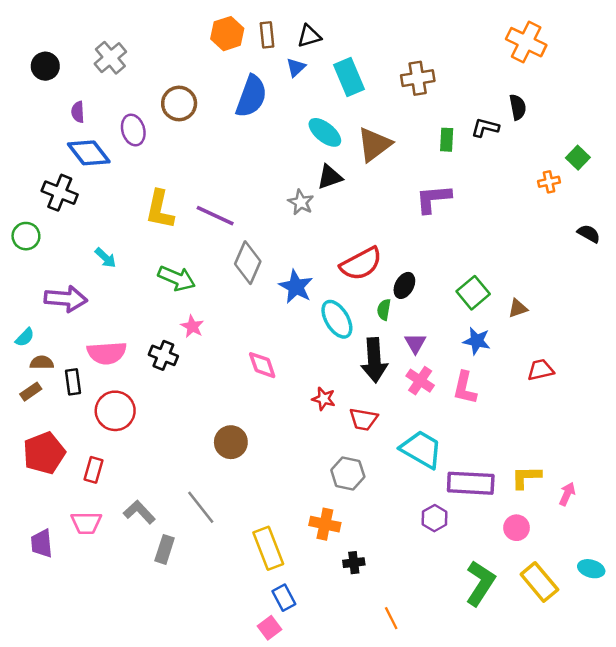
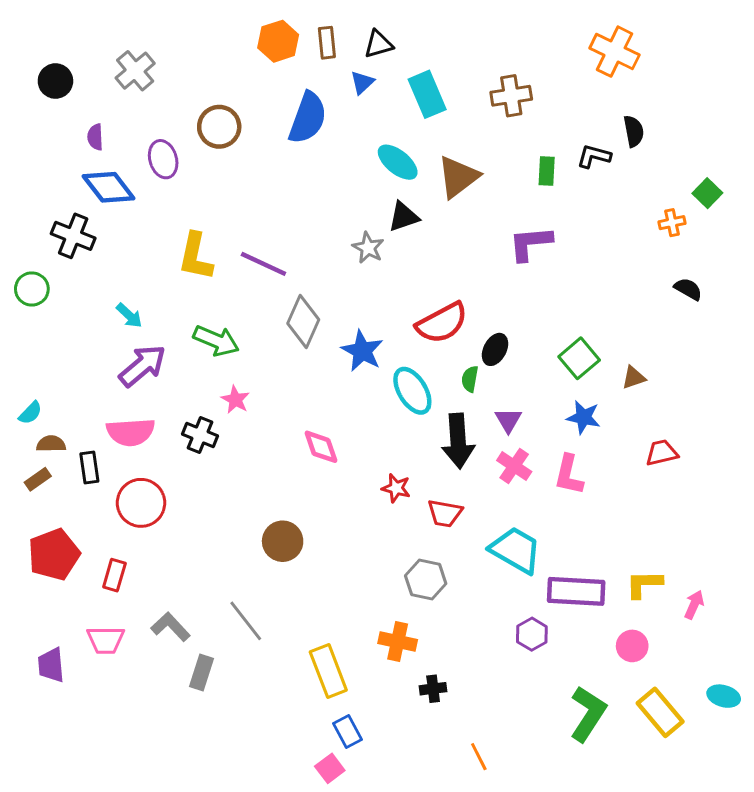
orange cross: (526, 42) -> (614, 52), moved
black semicircle: (589, 234) -> (688, 289), moved
purple arrow: (66, 299) -> (142, 366), moved, turned -45

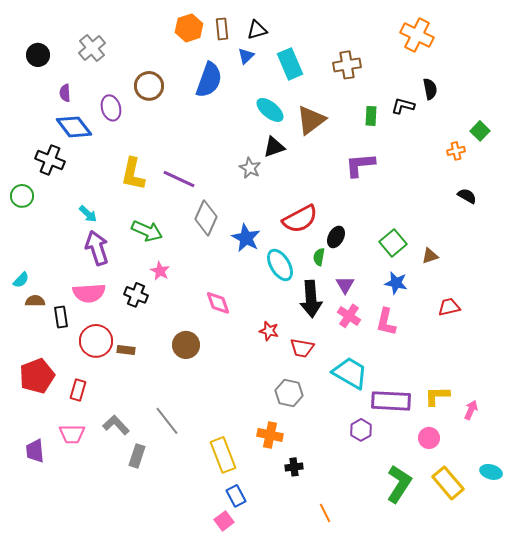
purple arrow: (142, 366) -> (97, 248), turned -68
brown rectangle: (38, 479) -> (126, 350), moved, turned 42
brown circle: (283, 541) -> (186, 345), moved

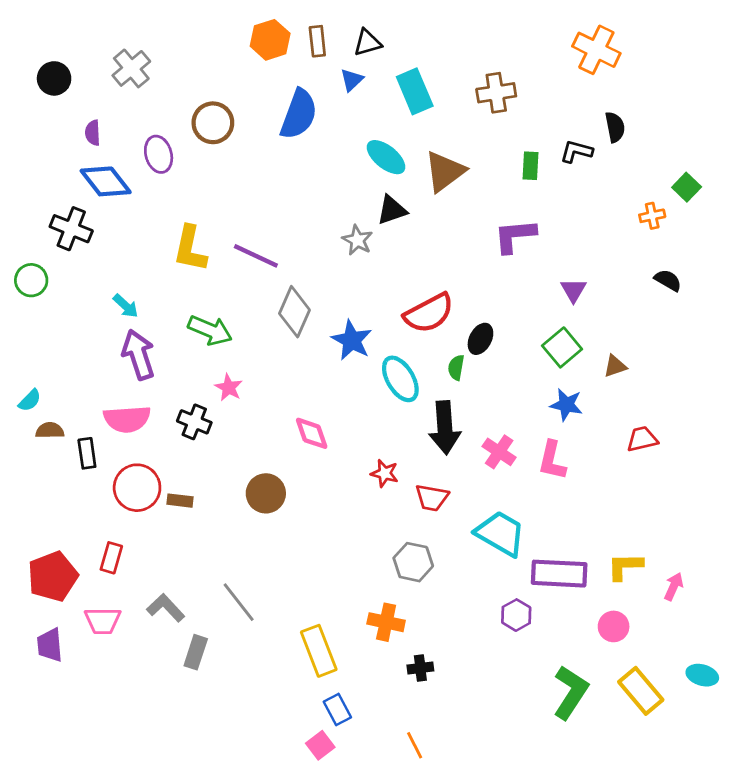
purple triangle: (345, 285) -> (573, 290), moved
red pentagon: (37, 376) -> (53, 576), moved
orange line: (325, 513) -> (415, 745), moved

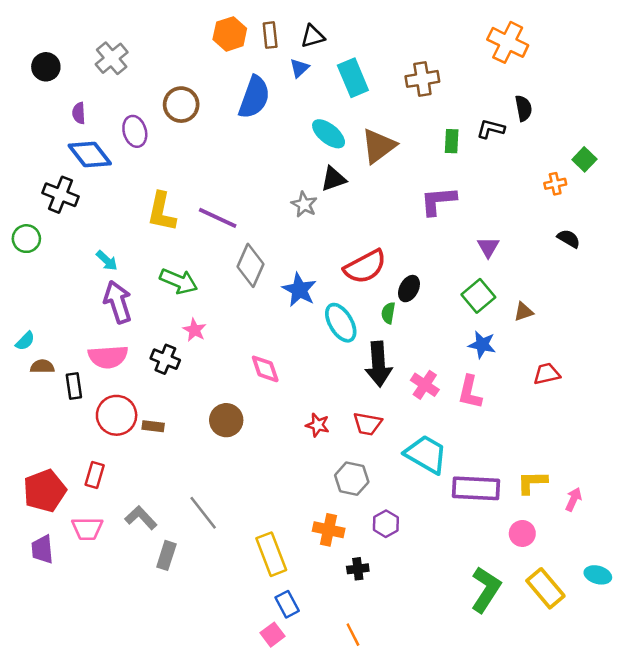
red star: (385, 473) -> (318, 425), moved
purple hexagon: (516, 615) -> (386, 524), moved

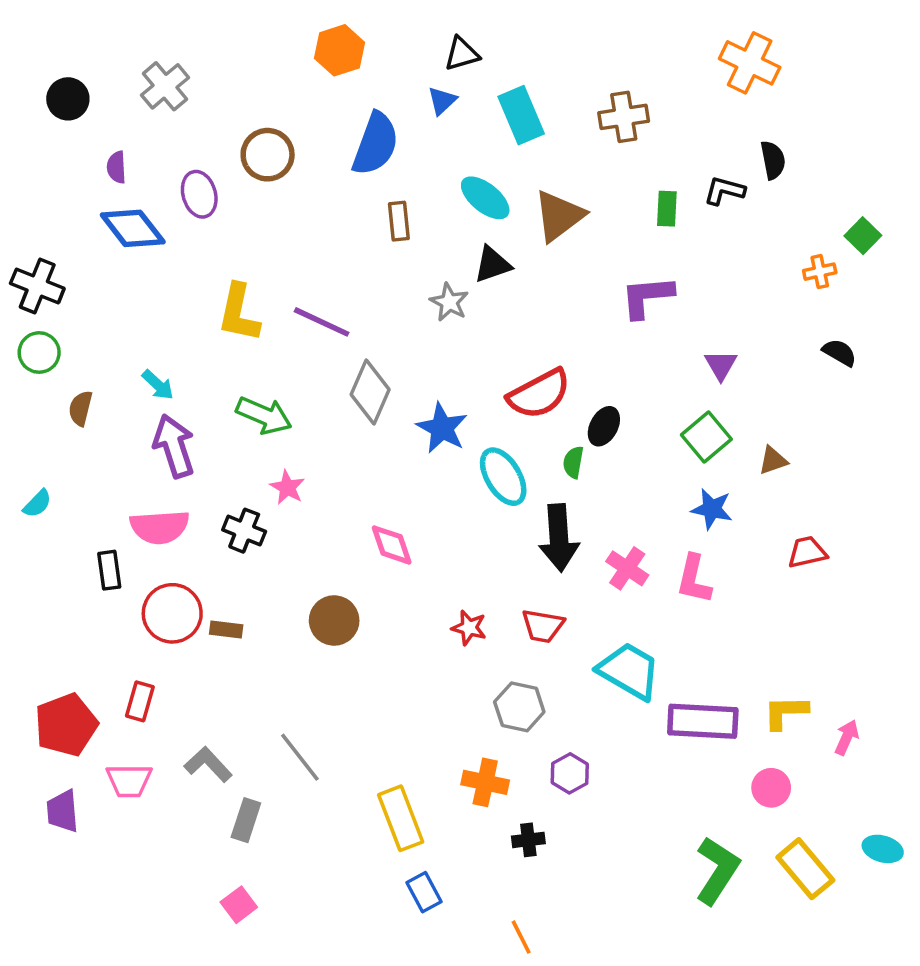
brown rectangle: (270, 35) -> (399, 221), moved
black cross: (60, 195) -> (37, 286), moved
brown semicircle: (42, 367) -> (80, 408), moved, turned -75
pink square: (273, 635) -> (239, 905), moved

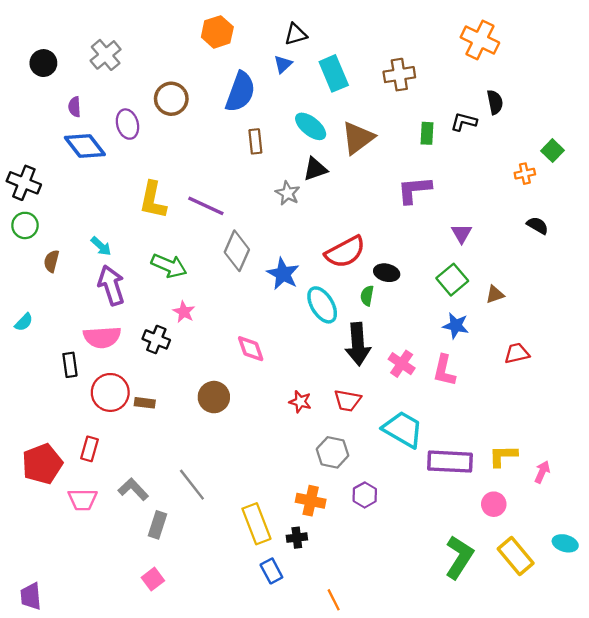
black ellipse: (604, 426) -> (387, 273), turned 75
purple trapezoid: (63, 811) -> (31, 596), moved
black cross: (528, 840) -> (297, 538), moved

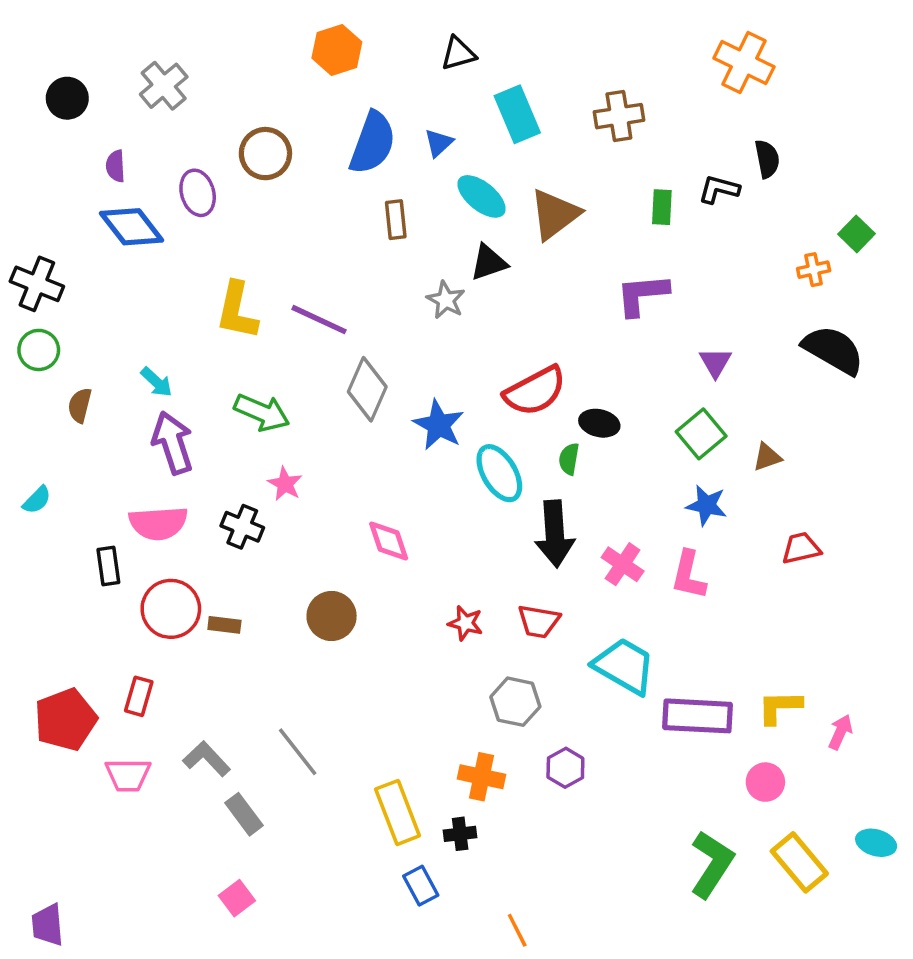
blue triangle: (283, 64) -> (439, 143), moved
black semicircle: (538, 225) -> (833, 350), size x1.8
gray rectangle: (157, 525) -> (244, 814), turned -55

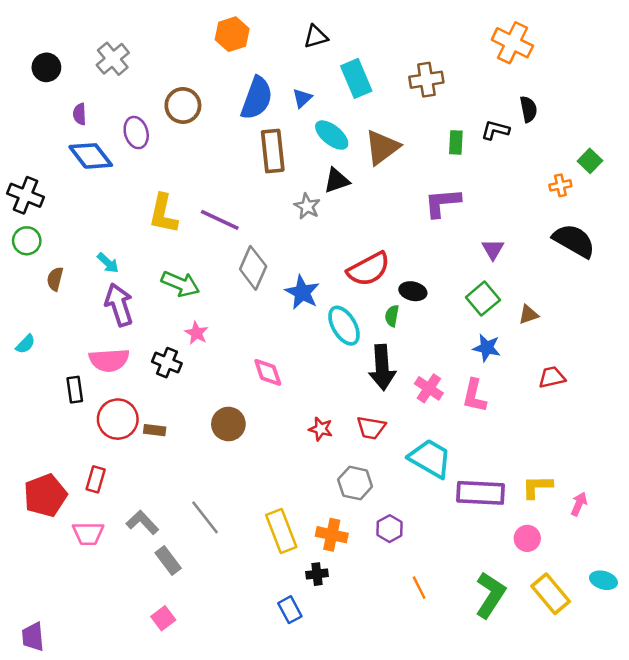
brown rectangle: (396, 220) -> (273, 151), size x1.6
yellow rectangle: (398, 812) -> (281, 531), moved
orange line: (517, 930) -> (419, 588), moved

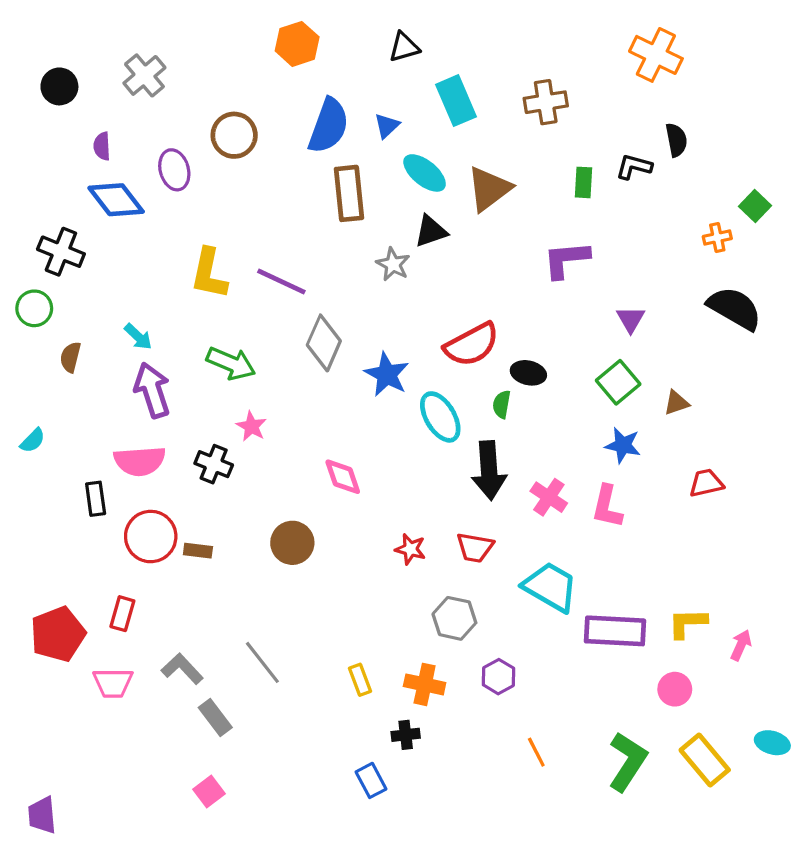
black cross: (25, 195) -> (61, 252), moved
yellow rectangle: (281, 531) -> (360, 680), size x0.6

